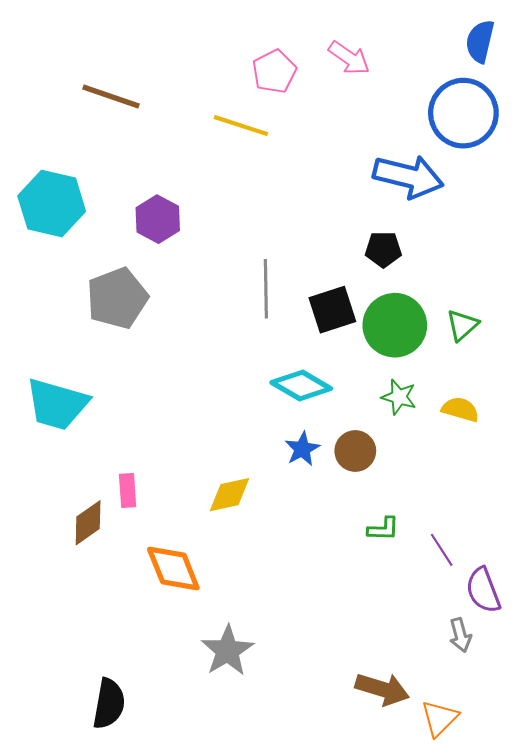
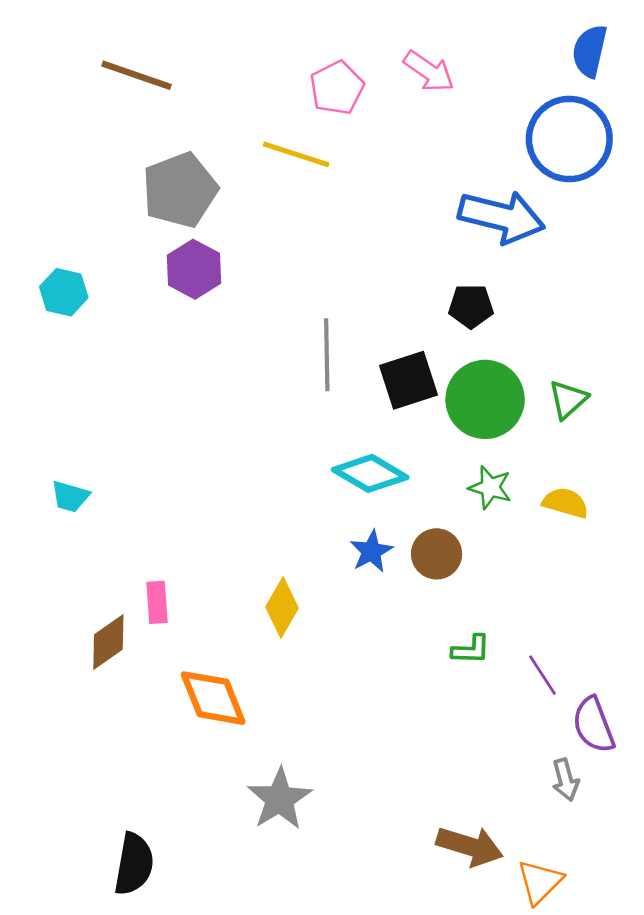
brown line: (111, 96) -> (137, 75), moved
cyan hexagon: (52, 204) -> (64, 292), moved, size x0.6
gray pentagon: (117, 298) -> (180, 190), moved
cyan trapezoid: (57, 404) -> (70, 496), size x0.5
yellow diamond: (229, 495) -> (282, 607), turned -48

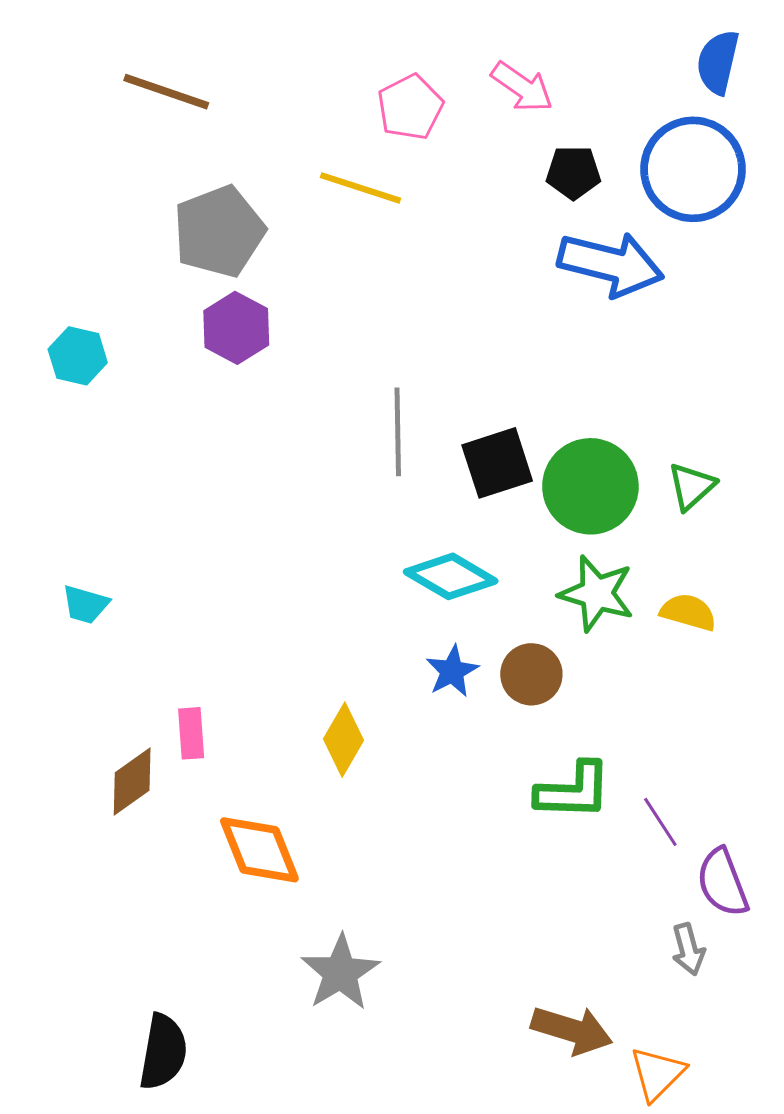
black pentagon: (471, 306) -> (573, 172), moved
green star: (490, 487) -> (597, 594), size x1.4
green L-shape: (471, 650) -> (573, 791), size x1.6

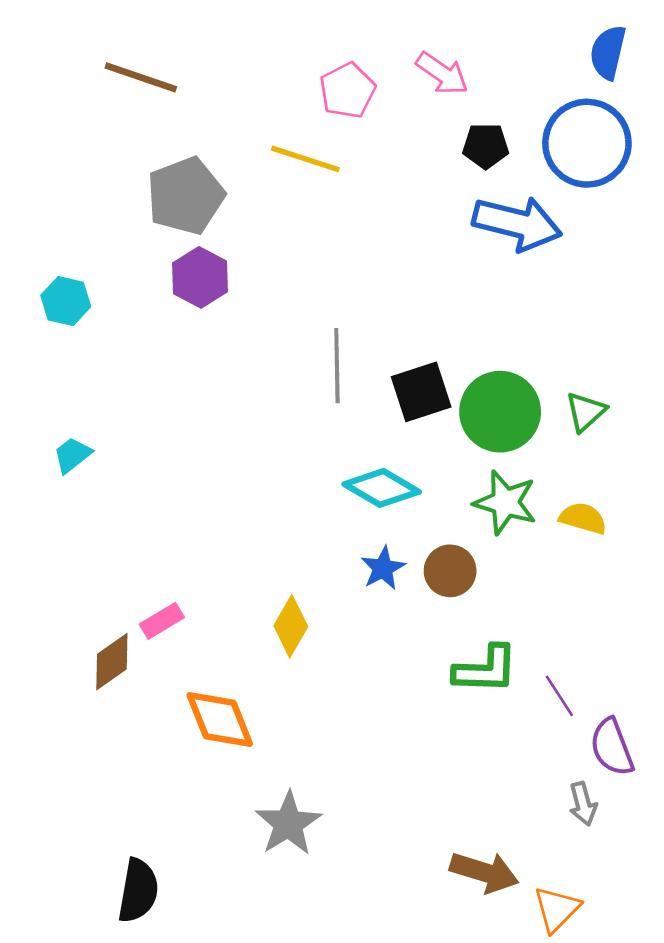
cyan trapezoid: (85, 604) -> (72, 455), moved, turned 126
pink rectangle: (191, 733) -> (162, 621), turned 63

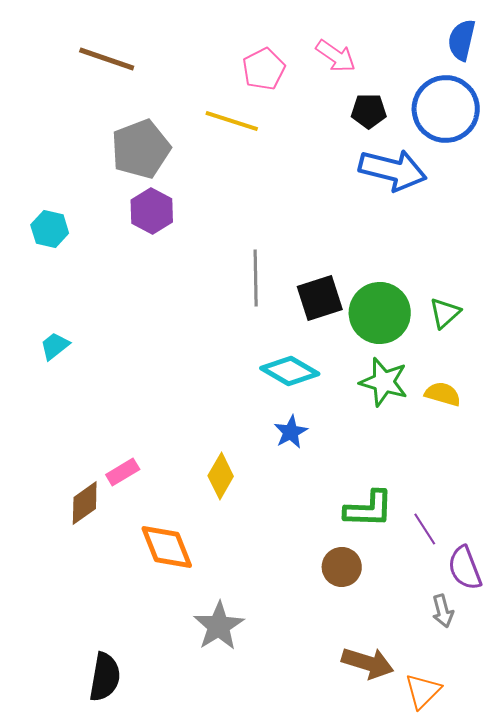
brown circle: (450, 571) -> (342, 567), moved

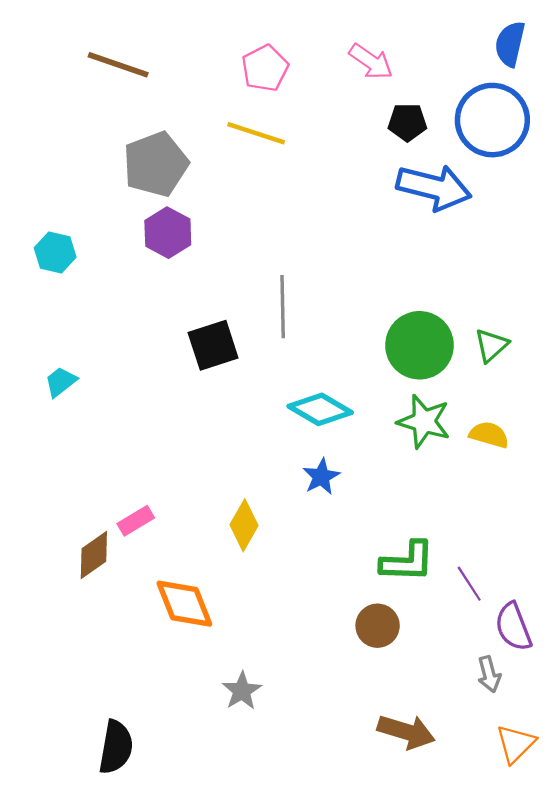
pink pentagon: (264, 69) -> (265, 68), moved
black square: (320, 298) -> (213, 345), moved
gray star: (219, 626) -> (242, 691), size x0.7
orange triangle: (423, 691) -> (516, 744), moved

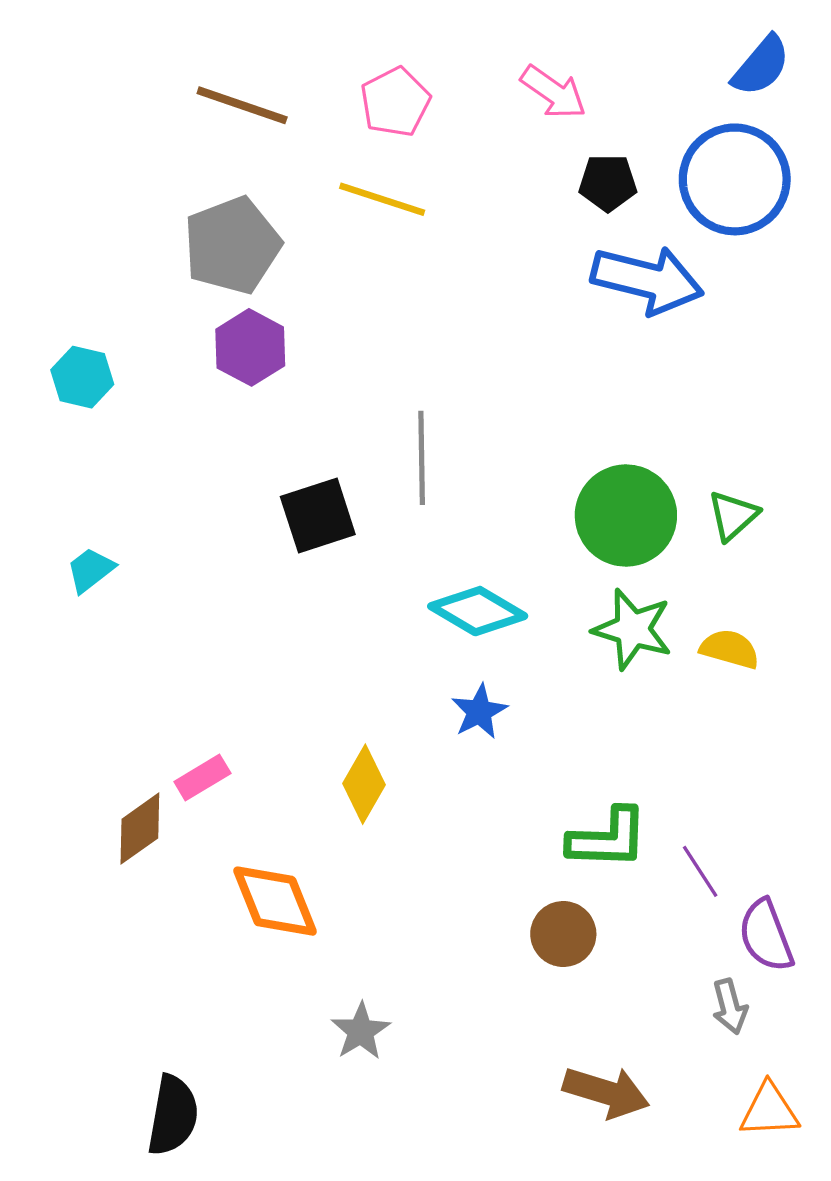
blue semicircle: (510, 44) -> (761, 66), turned -153
brown line: (118, 65) -> (242, 105), moved
orange triangle: (516, 744) -> (769, 1110), turned 42

